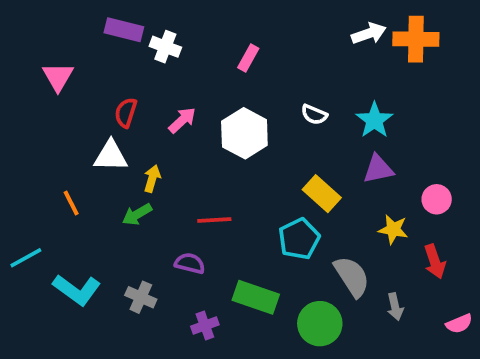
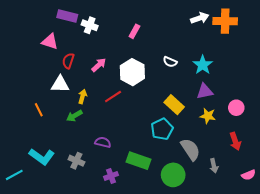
pink triangle: (58, 77) -> (50, 41), moved, turned -42
red line: (214, 220) -> (113, 96), moved, turned -30
yellow star: (393, 229) -> (208, 116), moved
cyan line: (26, 258) -> (14, 175), moved

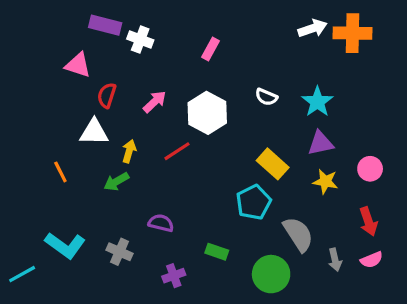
green rectangle: (139, 161) -> (217, 252), size x0.6
pink semicircle: (249, 175) -> (372, 260), moved

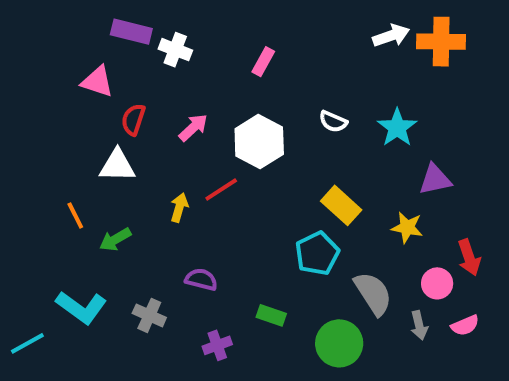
purple triangle: (321, 143) -> (435, 180), moved
yellow arrow: (129, 151) -> (179, 207), moved
pink circle: (370, 169) -> (437, 283), moved
green arrow: (116, 182) -> (115, 239), moved
red arrow: (368, 221) -> (469, 257), moved

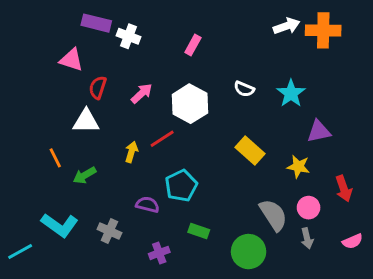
cyan pentagon: (317, 253) -> (181, 186), moved
pink circle: (437, 283) -> (309, 208), moved
pink semicircle: (465, 325) -> (352, 241), moved

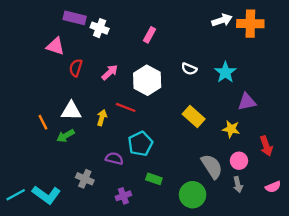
white triangle: (86, 121) -> (71, 111), moved
red line: (162, 139) -> (126, 107), turned 54
cyan L-shape: (60, 225) -> (46, 195), moved

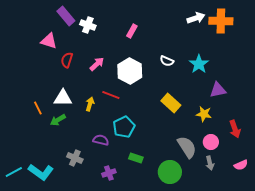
purple rectangle: (75, 18) -> (66, 16), turned 36

